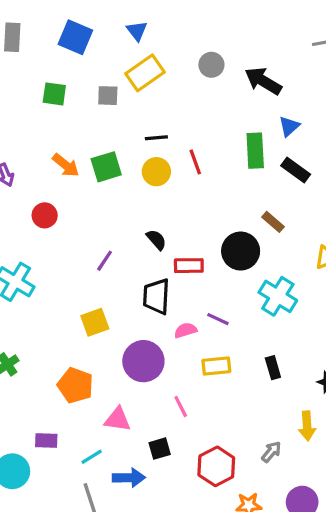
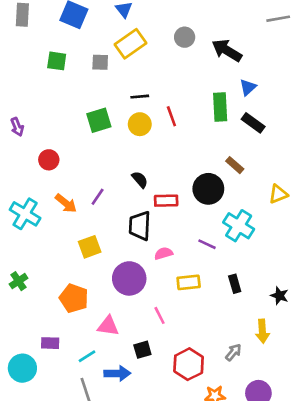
orange arrow: (66, 165) -> (66, 203), moved
purple line: (218, 319) -> (207, 244), moved

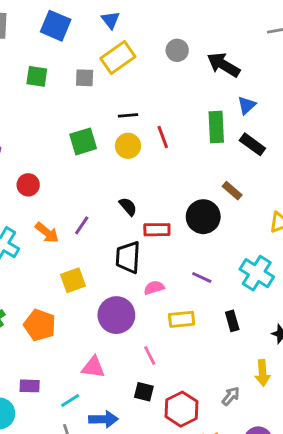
cyan cross: (239, 226) -> (257, 273), moved
orange pentagon: (74, 298) -> (40, 325), moved
black square: (142, 350) -> (144, 392), moved, turned 30

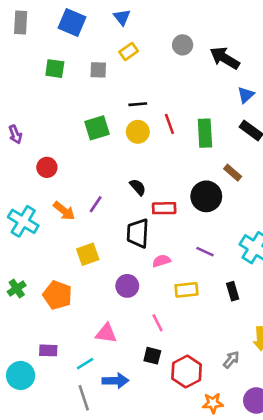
yellow rectangle: (118, 58) -> (129, 51), size x0.6
green rectangle: (216, 127) -> (205, 133), moved
purple circle: (116, 315) -> (127, 286), size x0.7

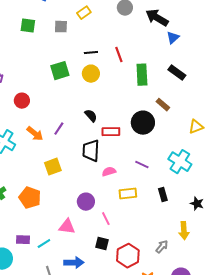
blue triangle: (246, 95) -> (173, 38), moved
red line: (169, 124) -> (119, 55), moved
purple circle: (127, 286) -> (86, 202), moved
cyan line: (85, 364) -> (44, 244), moved

